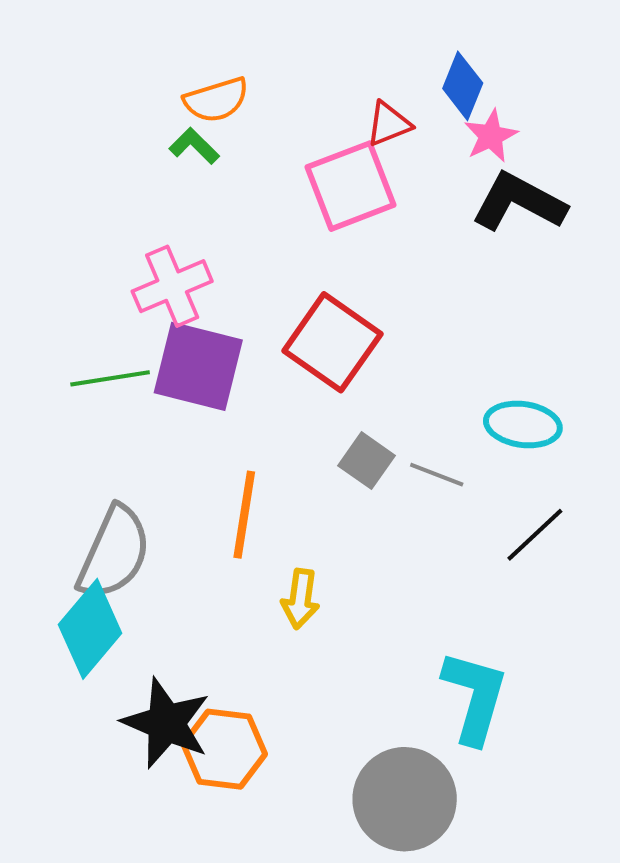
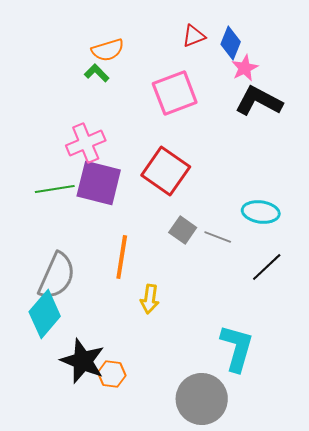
red triangle: (389, 124) -> (194, 36), moved
orange hexagon: (224, 749) -> (112, 374), size x0.7

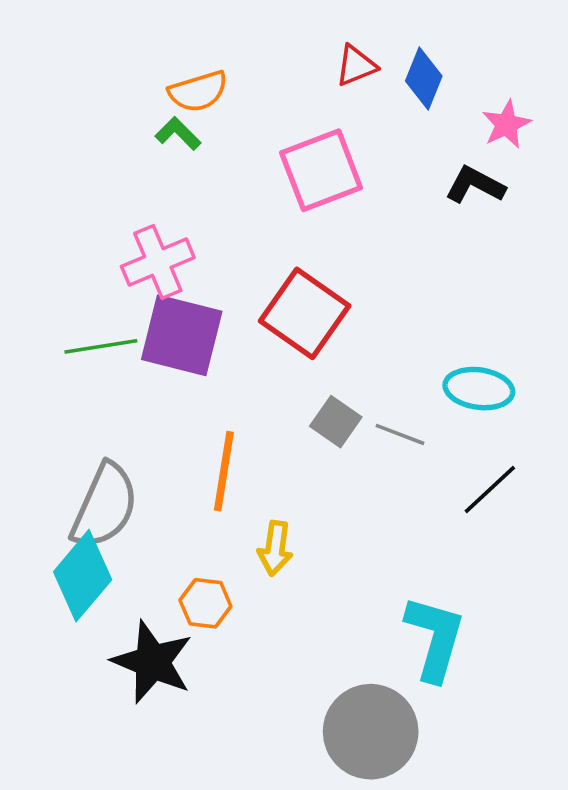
pink star: (245, 68) -> (506, 124), moved
black L-shape: (259, 101) -> (475, 185), size x0.7
orange hexagon: (112, 374) -> (205, 603), moved

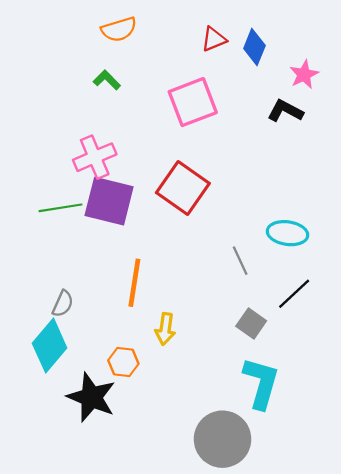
orange semicircle: (198, 91) -> (119, 29), moved
gray square: (336, 422) -> (251, 323), moved
gray line: (400, 434) -> (240, 261), turned 44
gray semicircle: (105, 506) -> (63, 304), size x0.5

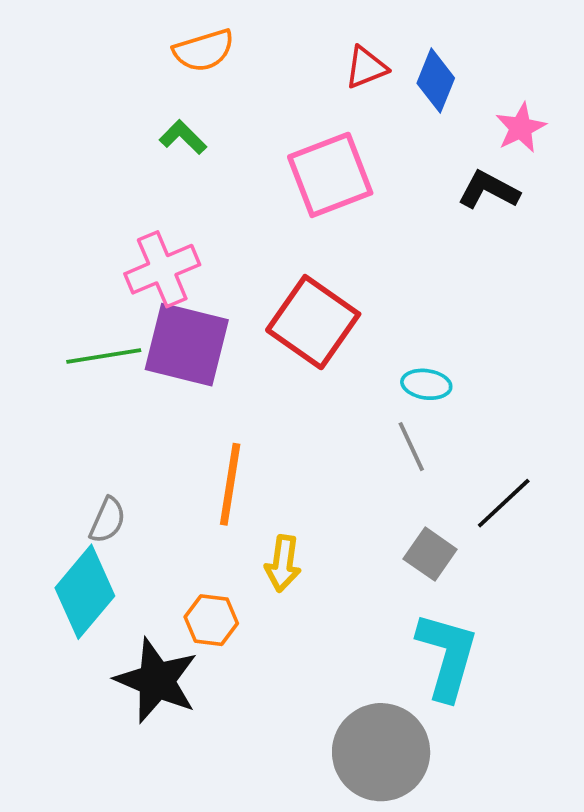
cyan ellipse: (288, 233) -> (426, 384), moved, size x0.7

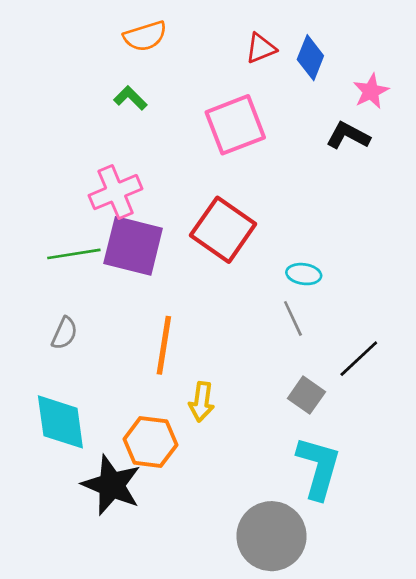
gray semicircle: (108, 520) -> (64, 333), moved
cyan diamond: (85, 592) -> (60, 422), turned -48
orange hexagon: (211, 620) -> (150, 442), size x1.4

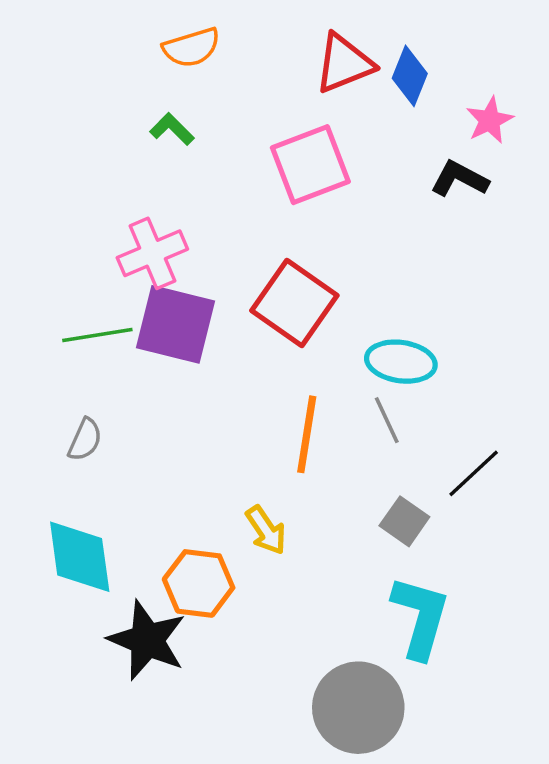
red triangle: (261, 48) -> (344, 63), size x1.5
cyan ellipse: (304, 274) -> (401, 362), size x1.5
orange line: (164, 345) -> (307, 434), moved
yellow arrow: (202, 402) -> (266, 530), turned -42

